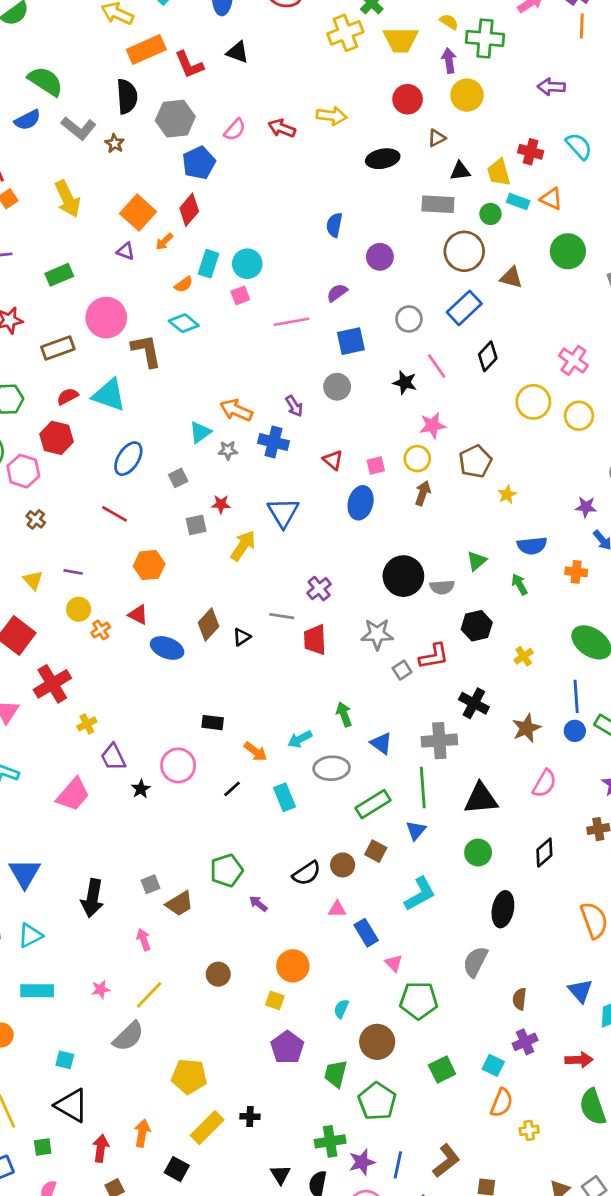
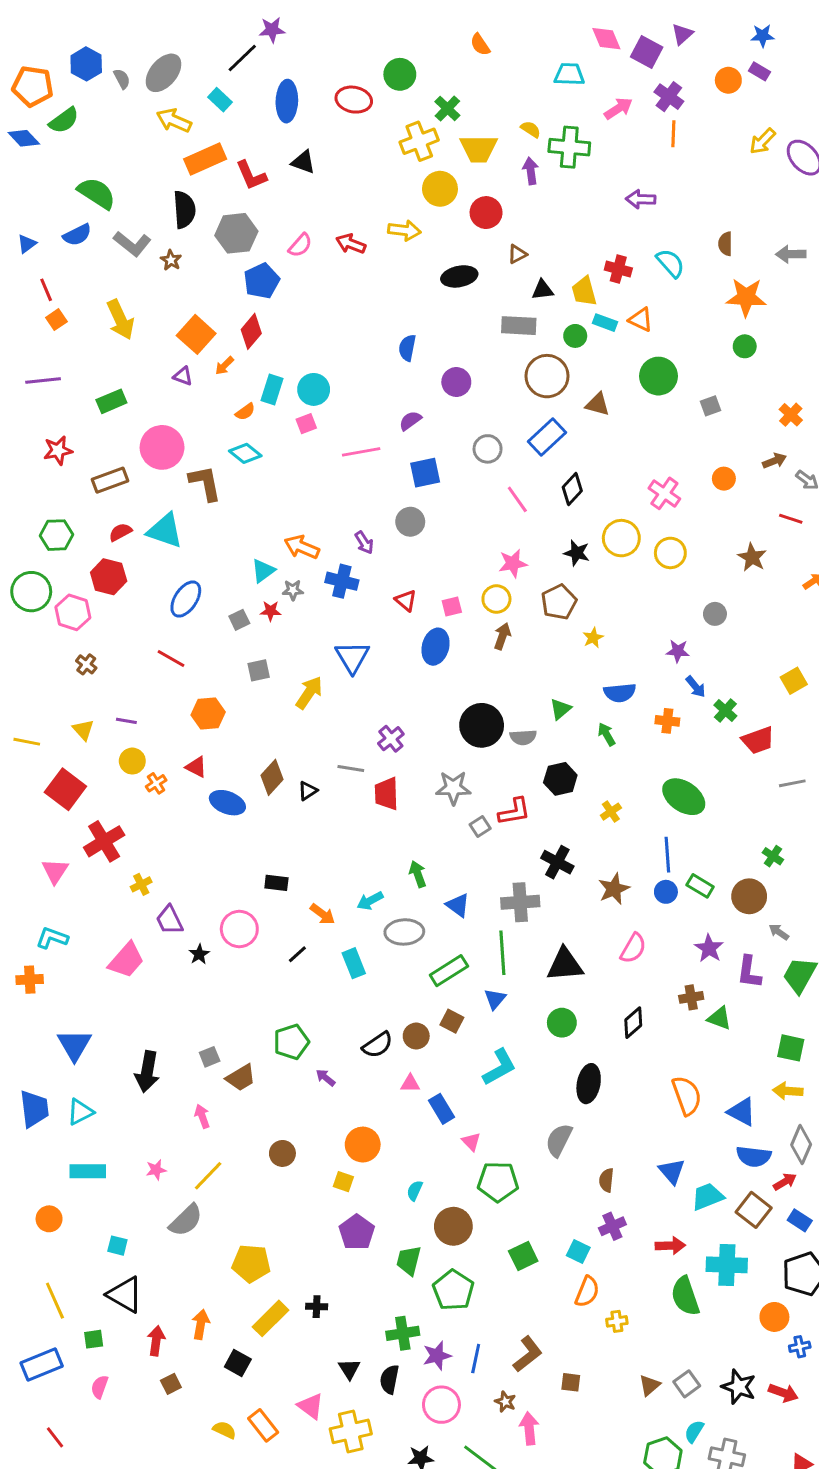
yellow circle: (467, 95) -> (440, 189), moved
black star: (405, 383) -> (577, 553), moved
red star: (221, 504) -> (271, 611), moved

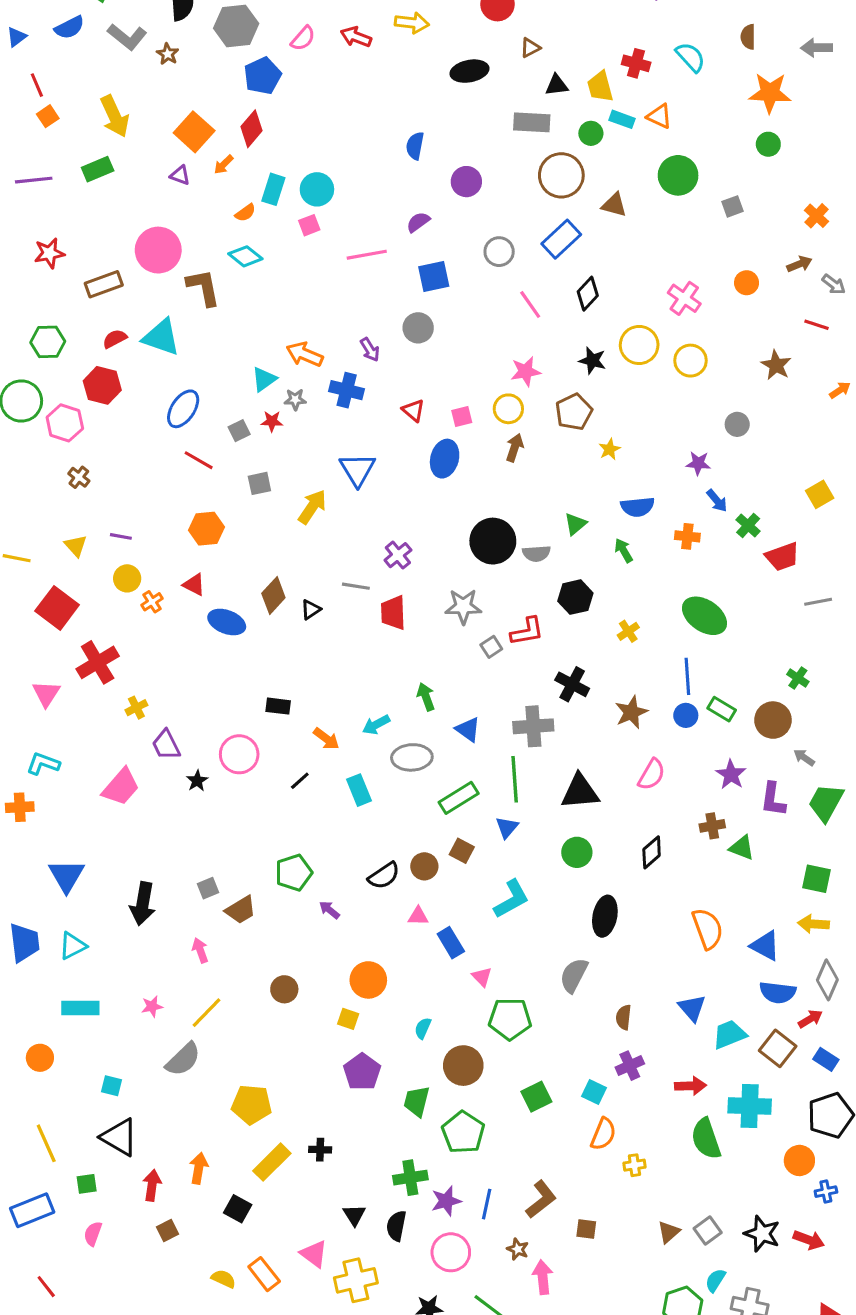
green rectangle: (111, 401) -> (98, 169), moved
red line: (171, 658) -> (199, 460), moved

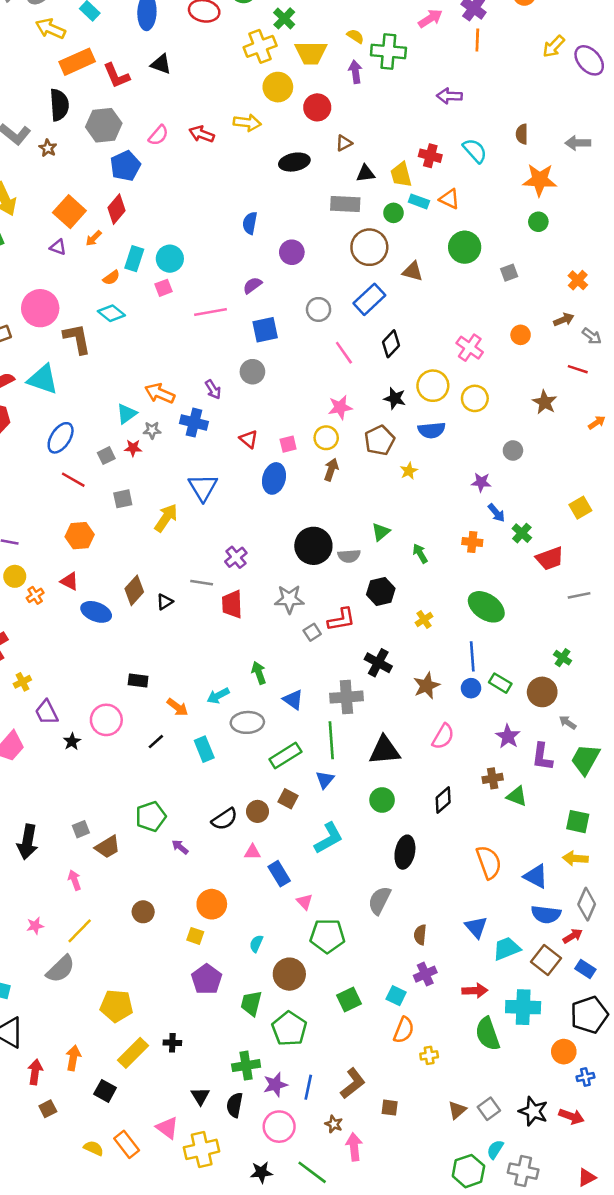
blue semicircle: (638, 507) -> (432, 430), moved

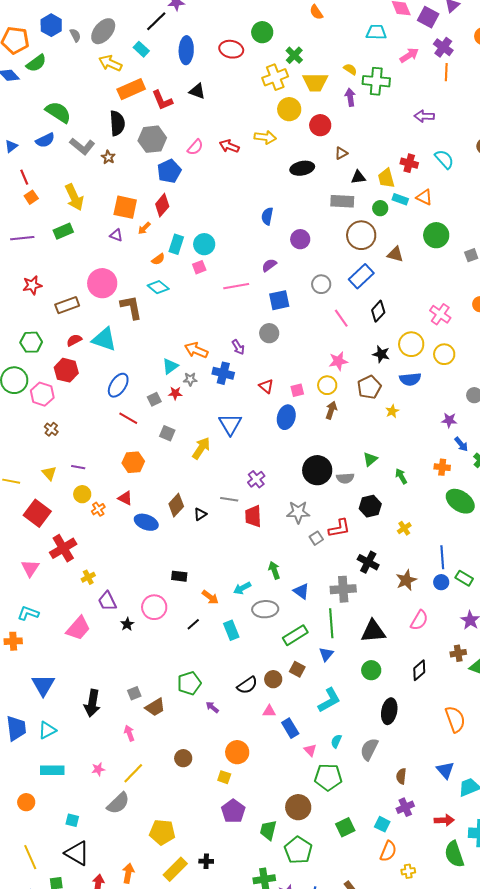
orange square: (69, 212) -> (125, 207), turned -30
gray square: (123, 499) -> (167, 433), turned 35
green ellipse: (486, 607) -> (460, 501), moved
cyan semicircle: (256, 944) -> (336, 741), moved

